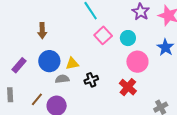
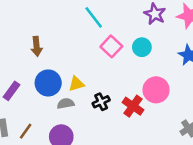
pink circle: (137, 62) -> (156, 90), moved
red cross: (128, 87) -> (133, 106), moved
brown line: (37, 99) -> (26, 131), moved

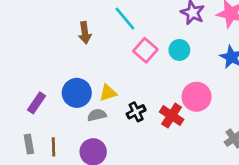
brown arrow: (37, 46) -> (85, 33), moved
brown line: (26, 131) -> (54, 147), turned -35

